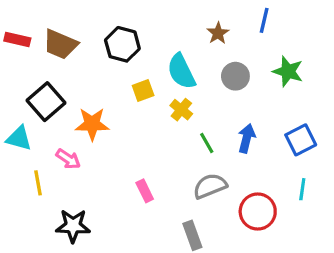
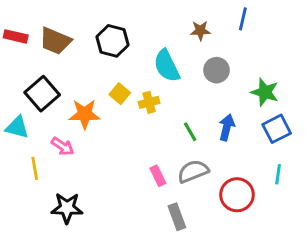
brown star: (218, 33) -> (200, 31), turned 30
green star: (288, 71) -> (265, 92), moved
yellow square: (143, 91) -> (120, 94), moved, turned -30
yellow cross: (181, 110) -> (149, 102), moved, turned 36
pink rectangle: (145, 191) -> (158, 176), moved

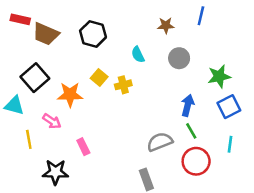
red rectangle: (16, 36) -> (20, 19), moved
cyan semicircle: (167, 66) -> (138, 55), size x0.6
green star: (265, 92) -> (219, 76), turned -30
green line: (190, 132) -> (191, 131), moved
pink rectangle: (158, 176) -> (83, 147), moved

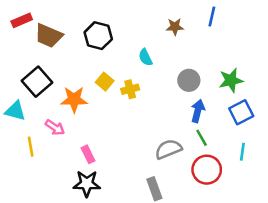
red rectangle: (20, 19) -> (22, 20), turned -36
gray circle: (179, 58) -> (189, 80), moved
black star: (55, 172) -> (87, 184), moved

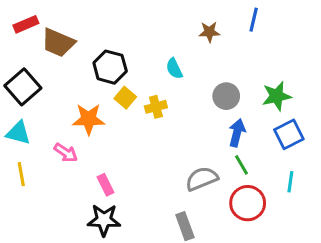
black hexagon: (98, 36) -> (110, 67), moved
black square: (37, 82) -> (23, 87), moved
yellow line: (31, 147) -> (21, 174), moved

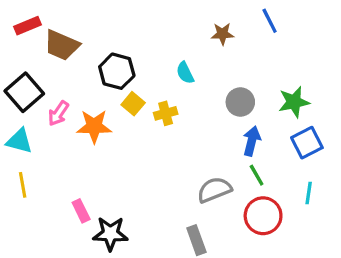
blue line: (254, 20) -> (270, 21), turned -40
pink arrow: (66, 153) -> (58, 113), moved, turned 90
pink rectangle: (105, 185) -> (81, 211), moved

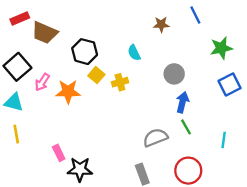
green star: (294, 102) -> (221, 48), moved
blue square: (307, 143) -> (230, 85), moved
red circle: (263, 216) -> (188, 171), moved

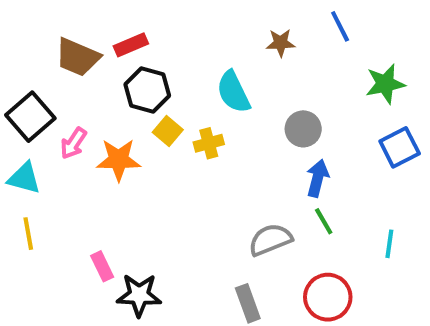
red rectangle: (20, 19) -> (131, 45), moved
cyan semicircle: (134, 53) -> (233, 92), size x1.5

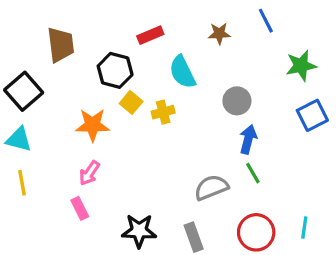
red rectangle: (131, 45) -> (150, 35), moved
brown trapezoid: (78, 57) -> (61, 45), turned -120
pink arrow: (73, 143) -> (89, 173), moved
cyan line: (389, 244) -> (304, 228), moved
black star: (139, 295) -> (139, 231), moved

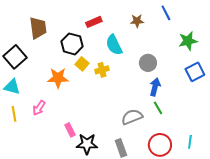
pink arrow: (89, 173) -> (39, 108), moved
pink rectangle: (80, 208) -> (70, 130), moved

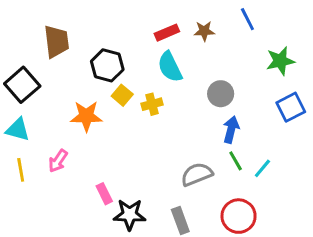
red rectangle: (94, 22) -> (167, 33), moved
cyan line: (190, 142) -> (262, 168), moved, turned 32

